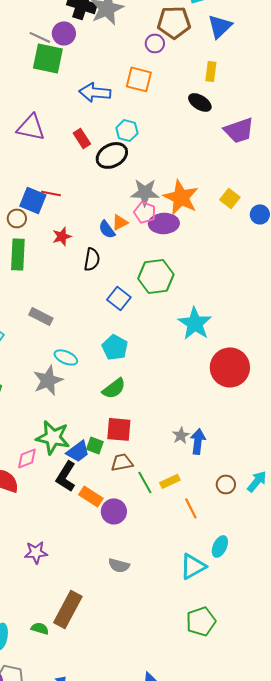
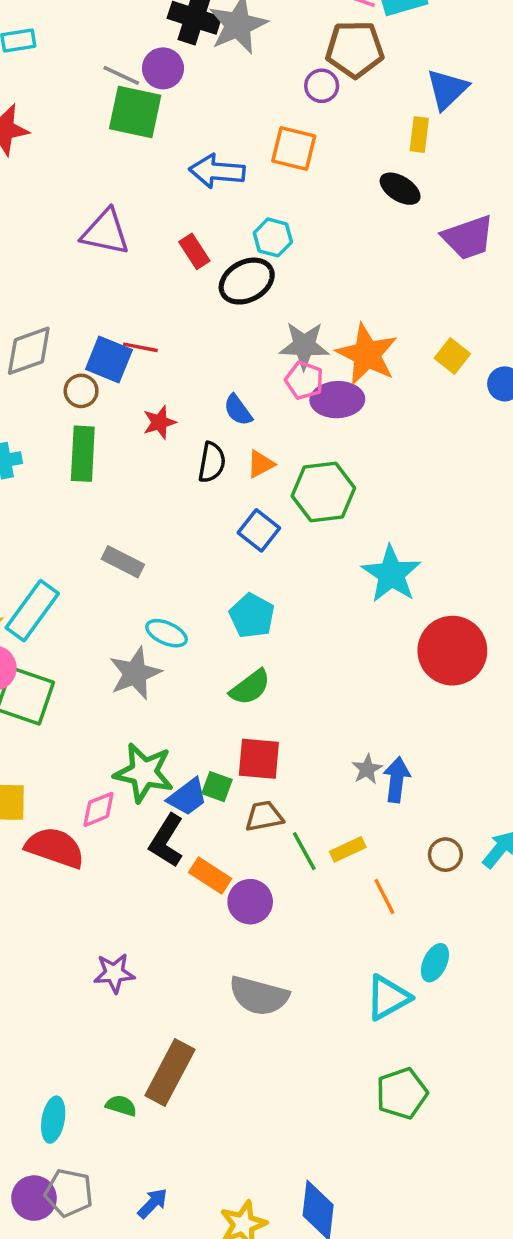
blue triangle: (220, 26) -> (447, 89), moved
orange triangle: (120, 222) -> (261, 464), moved
gray semicircle: (119, 565) -> (259, 996), size x1.6

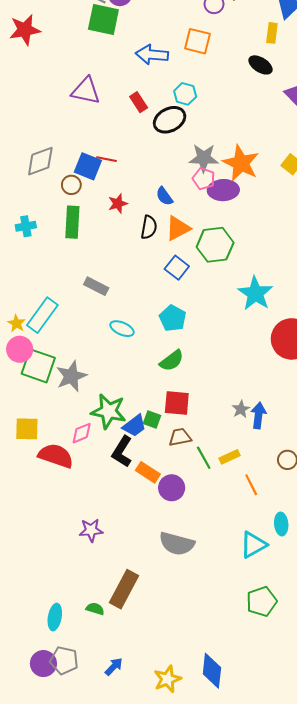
orange triangle: (261, 464) -> (178, 228), size x1.5
gray star: (135, 673) -> (71, 376), moved
cyan ellipse: (435, 963) -> (281, 524), turned -30

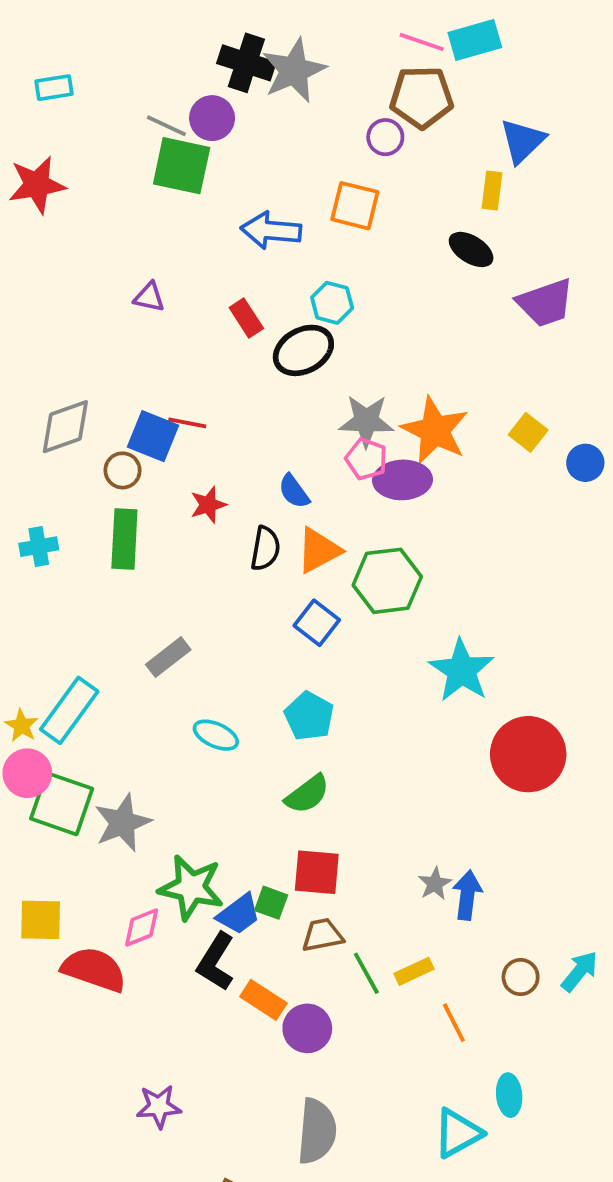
purple triangle: (86, 91) -> (149, 297), size x0.6
gray rectangle: (96, 286) -> (168, 657), turned -65
gray semicircle: (177, 544) -> (317, 1131), turned -100

